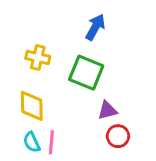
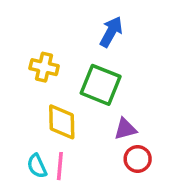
yellow diamond: (32, 106) -> (62, 122), moved

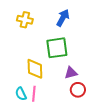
yellow cross: (44, 67) -> (25, 20), moved
green square: (101, 85) -> (57, 48), turned -30

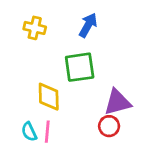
purple triangle: (71, 73) -> (117, 102), moved, size x1.5

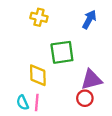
blue arrow: (88, 25) -> (89, 19), moved
yellow cross: (35, 28) -> (39, 17), moved

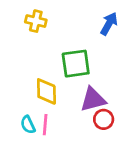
yellow cross: (39, 17) -> (36, 21), moved
purple triangle: (91, 80) -> (93, 99), moved

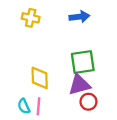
blue arrow: (109, 24) -> (79, 17), moved, turned 54
green square: (76, 64) -> (83, 62), moved

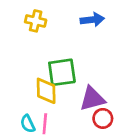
green square: (83, 62) -> (62, 72), moved

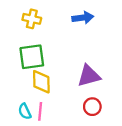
green square: (62, 72) -> (32, 57), moved
purple triangle: (92, 99) -> (89, 76), moved

